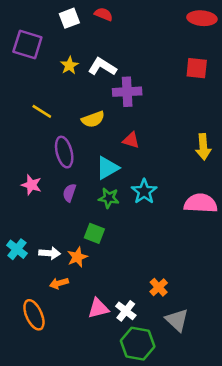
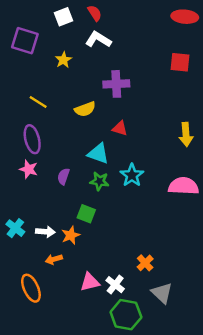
red semicircle: (104, 14) -> (95, 13), turned 35
white L-shape: (102, 67) -> (98, 39), moved
purple ellipse: (64, 152) -> (32, 139), moved
cyan triangle: (107, 168) -> (98, 154), turned 50

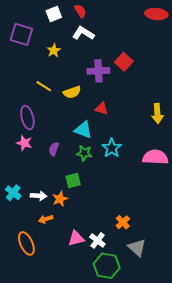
red square: (180, 62) -> (124, 62), moved, turned 36
yellow line: (38, 102) -> (44, 86), moved
green square: (86, 214) -> (73, 181), turned -35

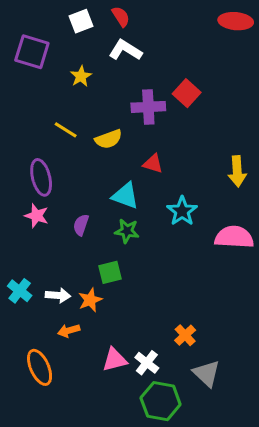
cyan star: (112, 148) -> (182, 211), moved

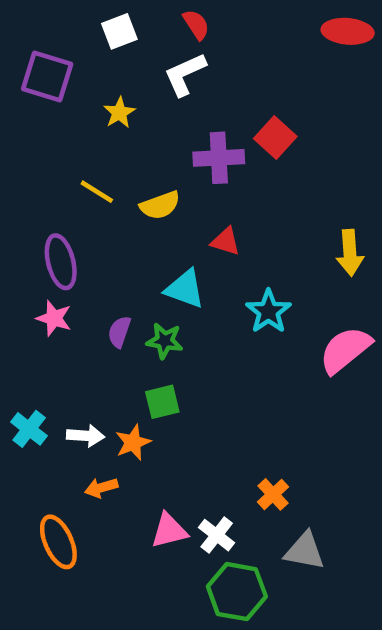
red semicircle: (121, 17) -> (196, 25), moved
white L-shape: (125, 50) -> (185, 74), turned -56
green star: (127, 231) -> (165, 341), moved
pink semicircle: (234, 237) -> (345, 350), turned -42
gray triangle: (207, 373) -> (305, 551), turned -32

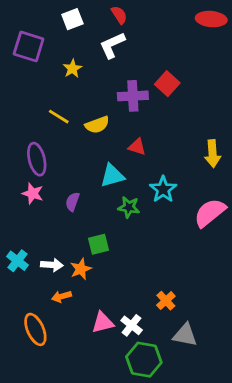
cyan triangle: (185, 289) -> (112, 176), turned -36
green star: (165, 341) -> (129, 207), moved

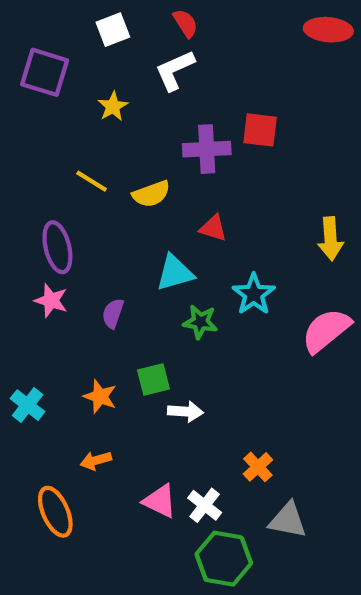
red square: (167, 84) -> (260, 130), turned -35
white arrow: (52, 265) -> (185, 411), moved
orange star: (81, 269) -> (100, 397), moved, turned -30
pink triangle: (103, 323) -> (160, 501), turned 40

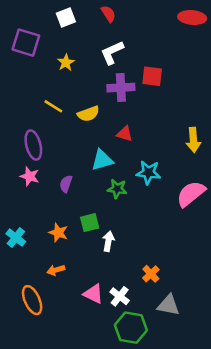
white L-shape: (175, 70) -> (112, 53), moved
cyan star: (254, 294) -> (148, 173), turned -30
white arrow: (185, 411) -> (108, 241), turned -84

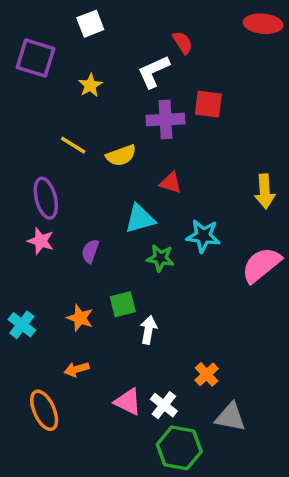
red semicircle: (108, 14) -> (183, 43), moved

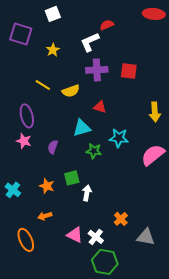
red semicircle: (183, 43) -> (107, 25), turned -80
red square: (208, 104) -> (129, 71), moved
gray triangle: (231, 417) -> (146, 237), moved

